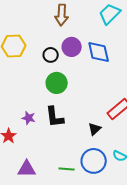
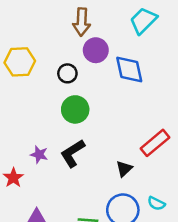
purple circle: (72, 47) -> (96, 50), moved
black L-shape: (55, 117) -> (73, 153), turned 65

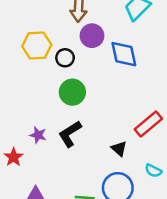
yellow hexagon: (20, 62) -> (37, 46), moved
black triangle: (124, 169) -> (119, 149), turned -35
cyan semicircle: (156, 203) -> (153, 171), moved

